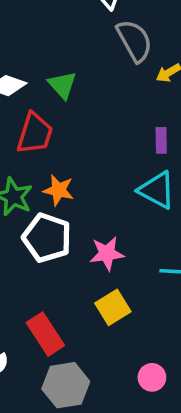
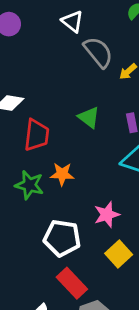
green triangle: (62, 85) -> (89, 117), moved
white pentagon: (47, 238) -> (62, 238), moved

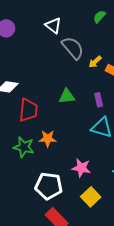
green triangle: (89, 117) -> (67, 96), turned -42
pink star: (107, 215) -> (81, 168), turned 30

